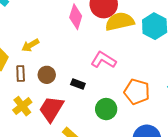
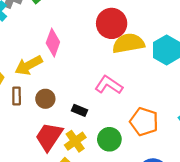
pink diamond: (76, 17) -> (53, 43), moved
yellow arrow: (30, 45) -> (29, 65), size x1.4
yellow cross: (22, 106) -> (75, 141), moved

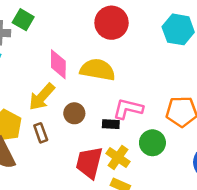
yellow semicircle: (128, 43) -> (98, 70), moved, turned 40
pink L-shape: (109, 85) -> (128, 109), moved
brown circle: (45, 99) -> (74, 113), moved

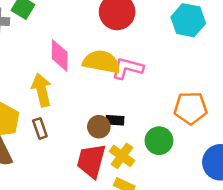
yellow arrow: (42, 97) -> (42, 90), turned 124
pink L-shape: (128, 109) -> (128, 68), moved
brown circle: (74, 113) -> (99, 127), moved

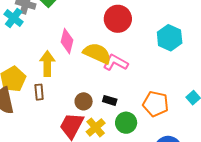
black rectangle: (115, 120) -> (110, 100), moved

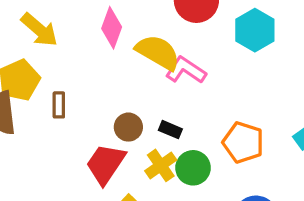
cyan hexagon: (170, 38) -> (255, 30), moved
yellow arrow: (47, 64) -> (39, 30), moved, turned 125
yellow cross: (96, 127) -> (161, 165), moved

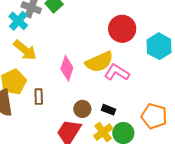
pink diamond: (112, 28) -> (67, 68), moved
yellow semicircle: (158, 52) -> (99, 62), turned 128

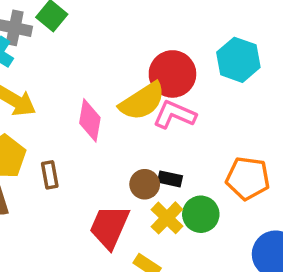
red circle: (122, 29) -> (172, 74), moved
brown circle: (82, 109) -> (145, 184), moved

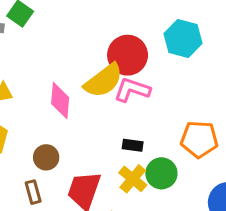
brown rectangle: (50, 175) -> (33, 192), moved
brown circle: (145, 184) -> (46, 157), moved

